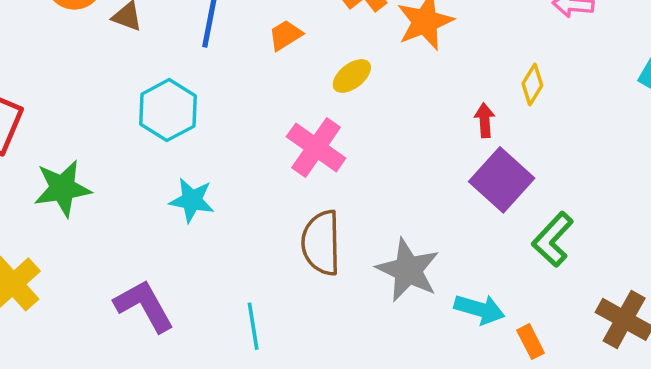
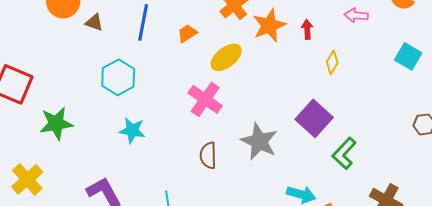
yellow ellipse: (352, 76) -> (226, 57), size x1.4
red arrow: (485, 120) -> (307, 29), moved
brown semicircle: (321, 243) -> (208, 155), size x0.7
gray star: (408, 270) -> (259, 141), moved

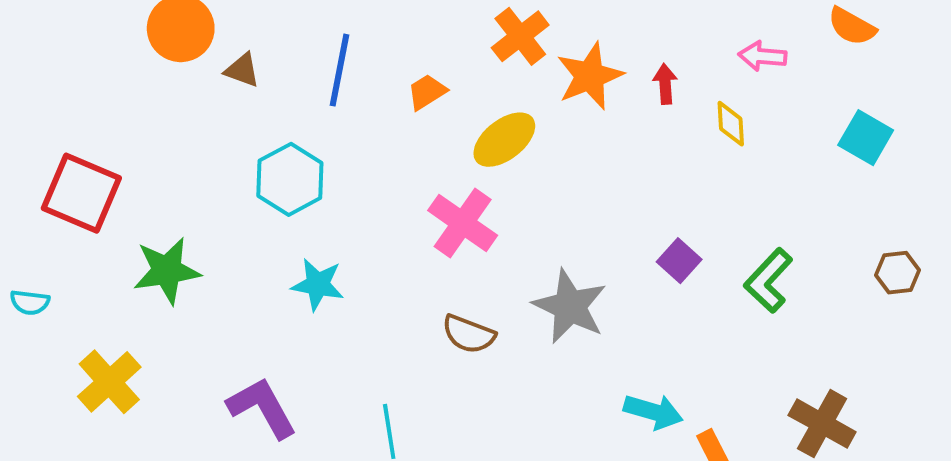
yellow diamond: (332, 62) -> (731, 124), moved, turned -35
purple square: (314, 118) -> (679, 261), size x0.6
green L-shape: (344, 153) -> (768, 281), moved
brown semicircle: (208, 155) -> (469, 334), turned -68

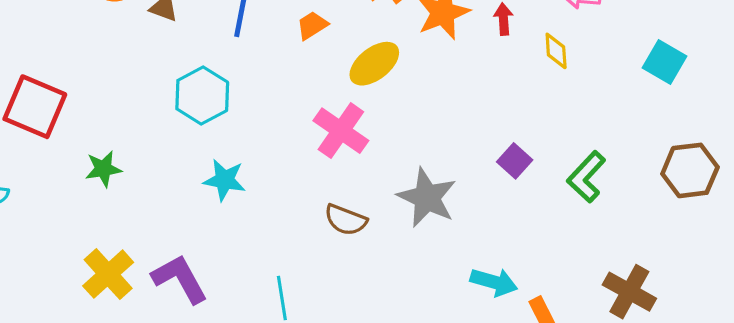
green star: (167, 271) -> (103, 169), size x0.7
brown hexagon: (897, 273) -> (690, 170), size x1.6
yellow cross: (109, 382) -> (108, 274), moved

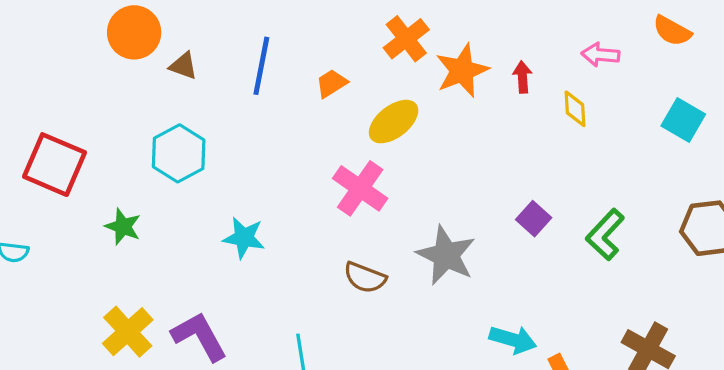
cyan hexagon: (202, 96) -> (179, 153), moved
green star: (103, 169) -> (123, 227), turned 30

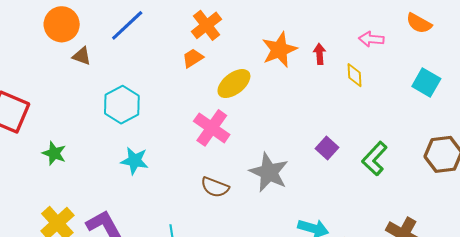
orange cross: (406, 39) -> (206, 25), moved
brown triangle: (183, 66) -> (82, 56), moved
blue line: (261, 66) -> (127, 25), moved, turned 36
cyan hexagon: (179, 153) -> (122, 105), moved

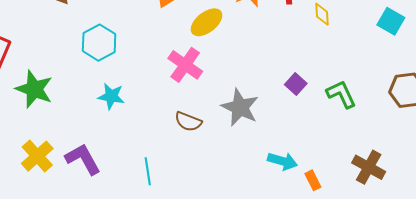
green star: (54, 153) -> (34, 89), size x1.6
green L-shape: (375, 159) -> (341, 94), turned 112

